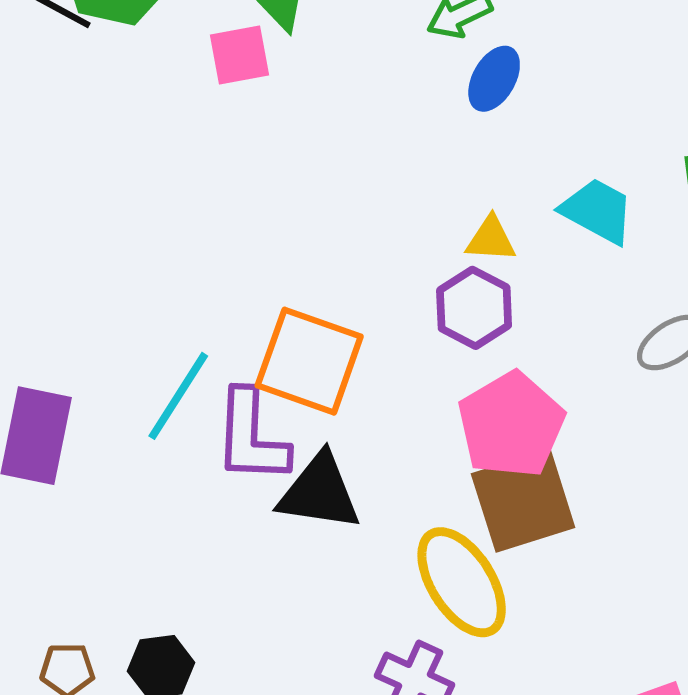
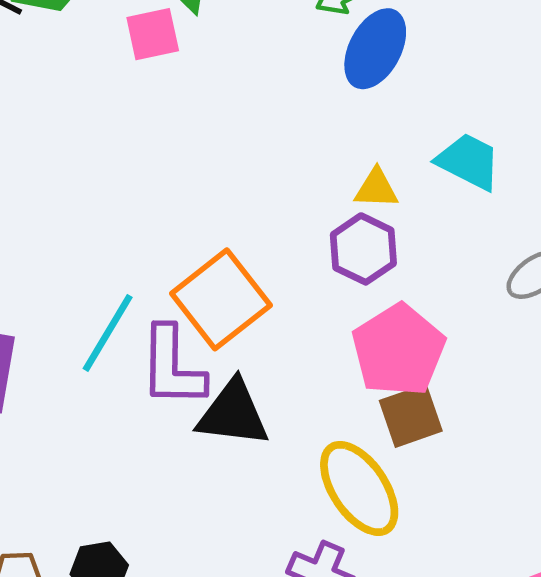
blue ellipse: (494, 79) -> (375, 49), size x1.4
orange square: (309, 361) -> (221, 299), turned 34
brown square: (523, 501) -> (411, 416), size x0.7

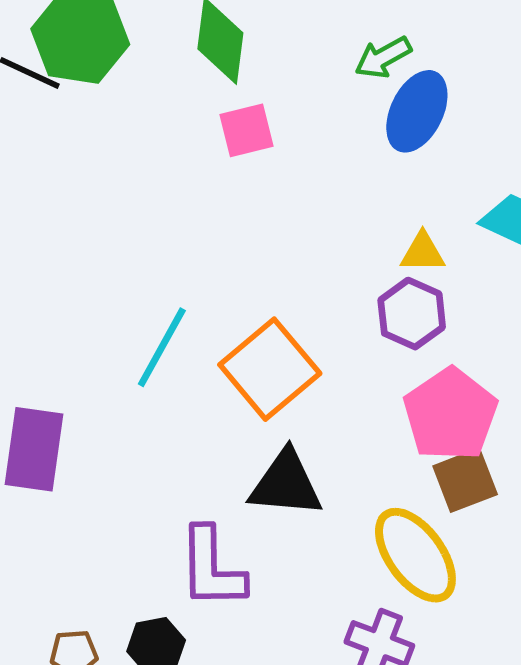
pink square: (153, 34) -> (246, 130), moved
cyan line: (108, 333) -> (162, 347), moved
purple L-shape: (172, 367) -> (212, 568), moved

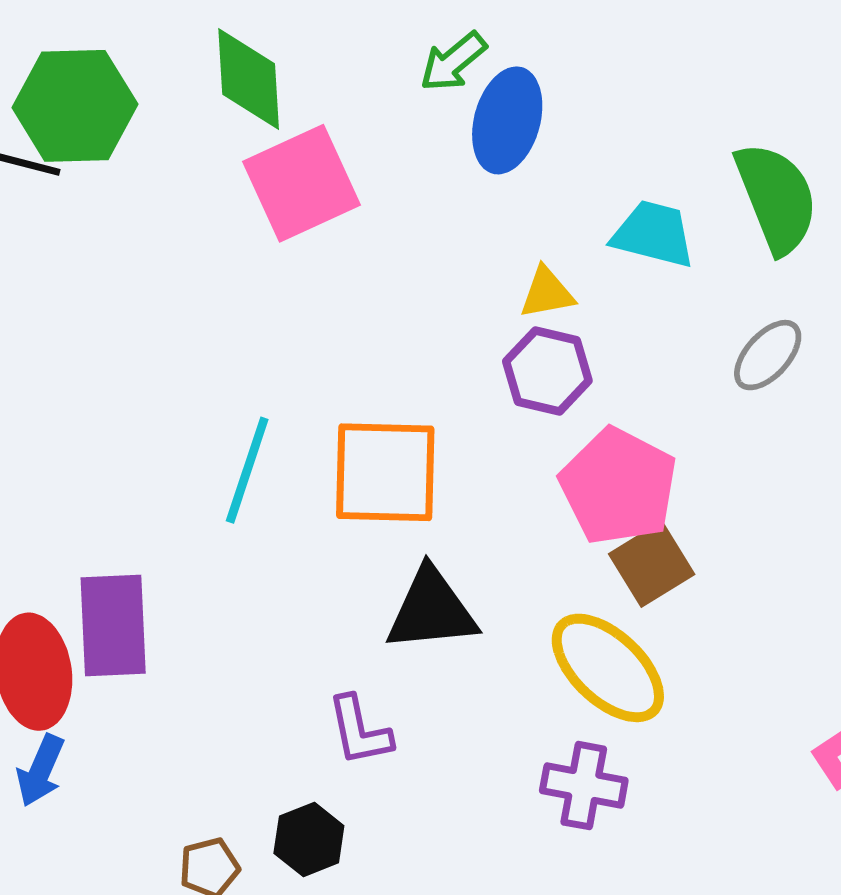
pink square: (246, 130) -> (301, 183), size x1.6
orange square: (270, 369) -> (385, 472), turned -38
purple L-shape: (212, 568) -> (359, 731), size x0.7

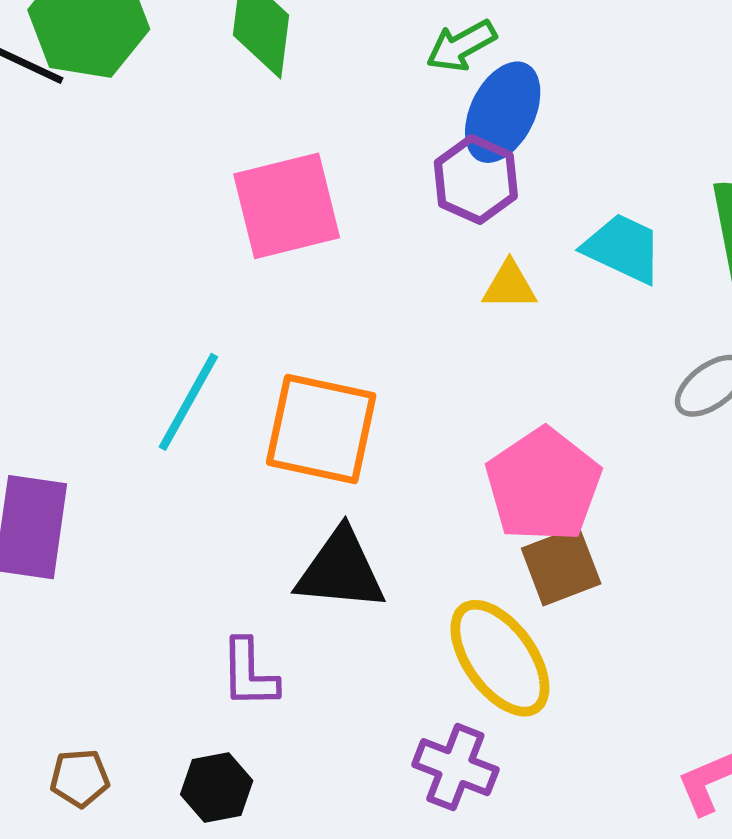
pink square: (301, 183) -> (287, 206), moved
purple hexagon: (547, 371) -> (476, 179), moved
black hexagon: (309, 839) -> (217, 788), moved

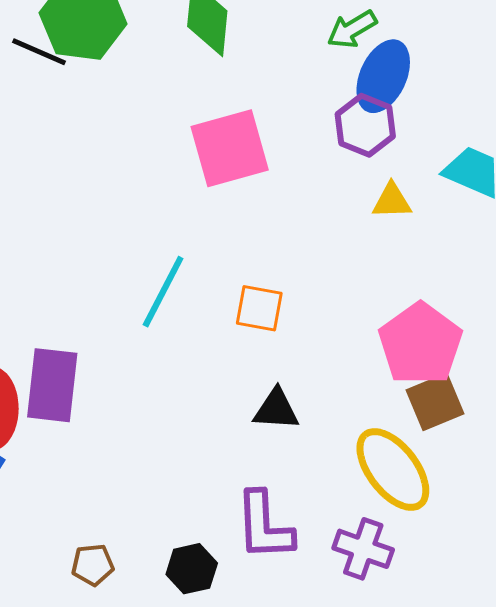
orange square: (321, 429) -> (259, 308), size x0.6
black triangle: (341, 570) -> (276, 409), size x0.7
purple L-shape: (249, 673) -> (264, 526), moved, size x1.4

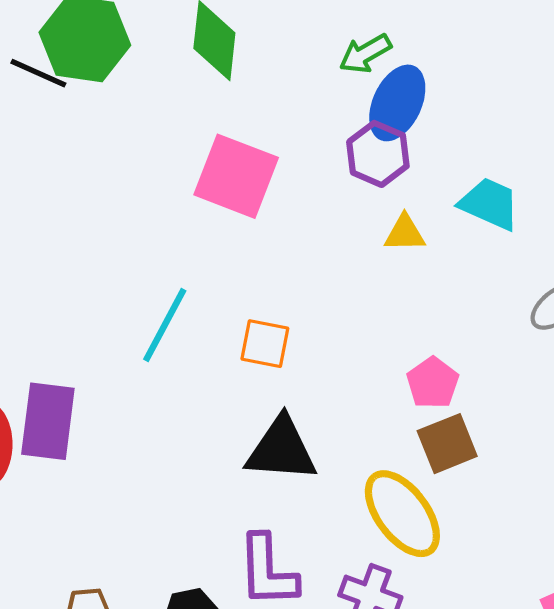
pink square: (230, 148) -> (236, 176), turned 36
pink pentagon: (420, 344) -> (433, 383), size x0.6
black triangle: (276, 409) -> (281, 449), size x1.5

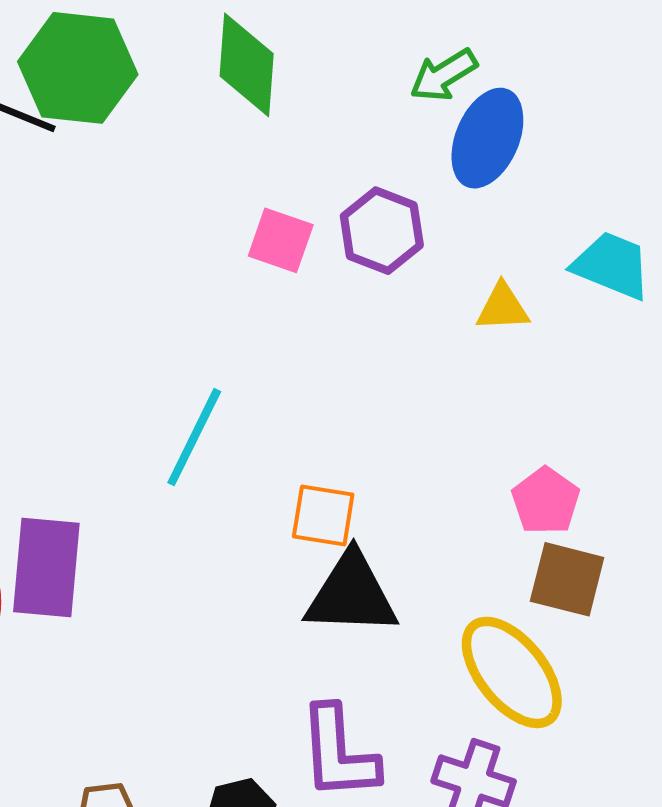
purple hexagon: (378, 154) -> (382, 231), moved
pink square: (236, 176) -> (281, 240), size x0.6
orange square: (265, 344) -> (323, 516), moved
brown square: (447, 444) -> (567, 579), turned 38

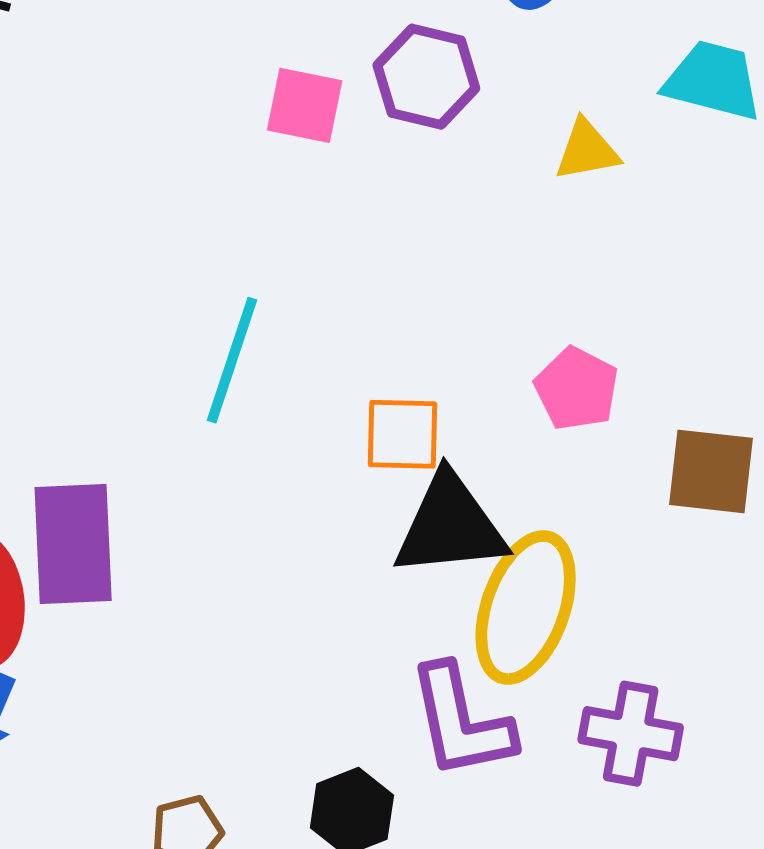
pink pentagon: (546, 501) -> (577, 389), moved
yellow ellipse: (512, 672) -> (526, 608), moved, turned 66

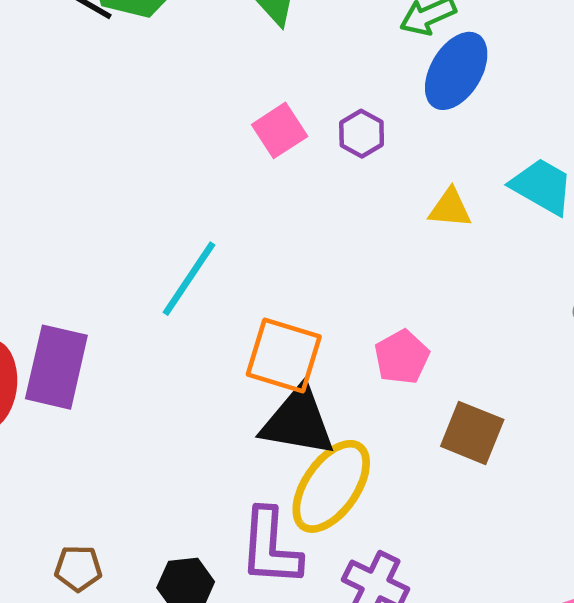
purple hexagon: (426, 77) -> (362, 134), size x0.7
pink square: (305, 105) -> (280, 130), turned 30
orange square: (403, 434) -> (284, 355), size x1.4

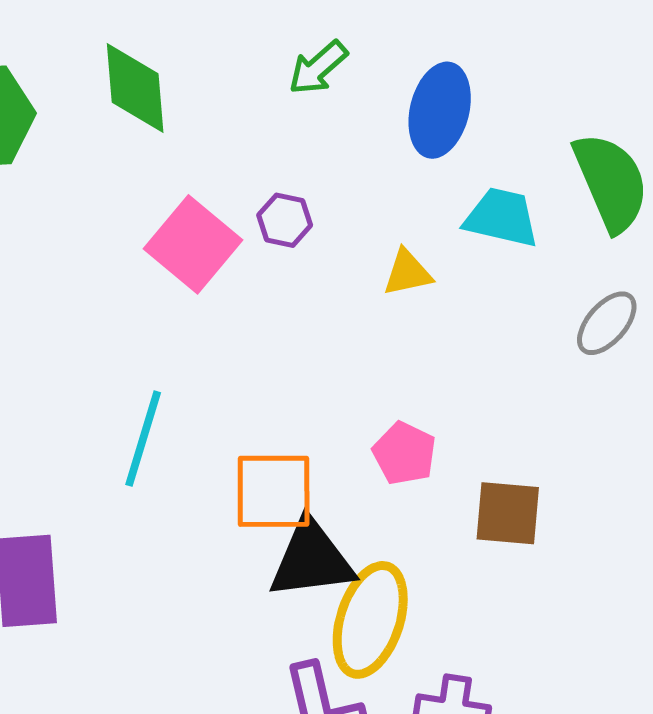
blue ellipse: (456, 71) -> (440, 110), moved
pink square: (280, 130) -> (193, 244), size x1.5

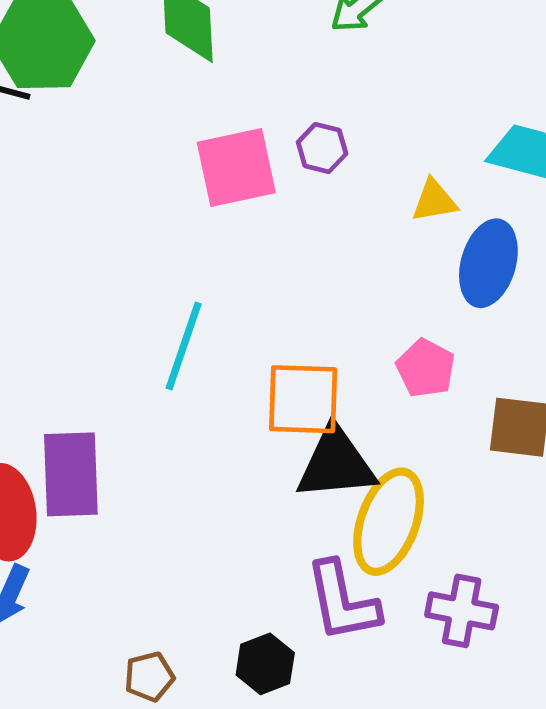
blue ellipse: (440, 110) -> (488, 263), moved
pink square: (193, 244) -> (236, 167), turned 36

